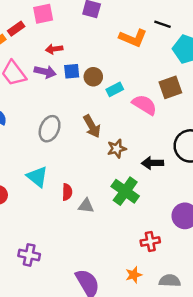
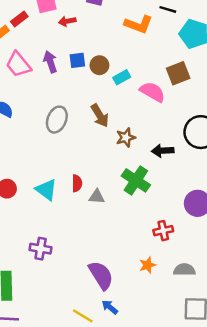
red arrow: (54, 49) -> (67, 21), moved
purple arrow: (45, 72) -> (50, 62), turned -120
cyan triangle: (37, 177) -> (46, 190), moved

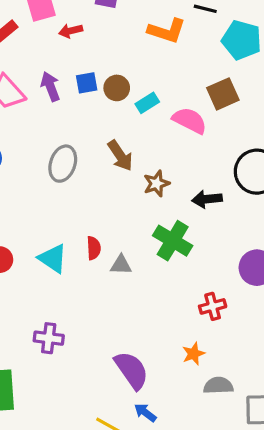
gray semicircle: (184, 270) -> (218, 386), moved

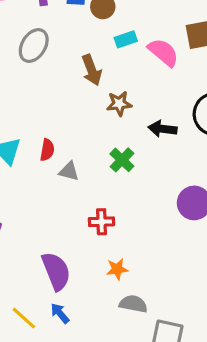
cyan rectangle: (147, 103) -> (126, 39), moved
gray ellipse: (63, 164) -> (34, 45), moved
green cross: (173, 241) -> (122, 160), size x0.7
red cross: (213, 306) -> (102, 222), moved

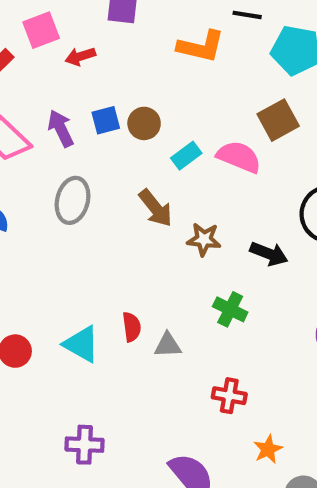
brown star: (119, 104) -> (204, 239), turned 30
black arrow: (163, 129) -> (269, 254), turned -148
red cross: (102, 222) -> (229, 396), turned 30

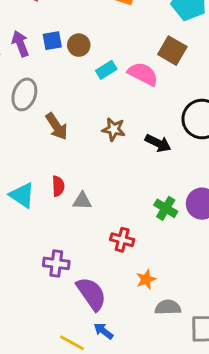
brown square: (278, 120) -> (172, 51), turned -36
brown arrow: (156, 208) -> (57, 126), moved
green cross: (230, 309) -> (166, 208), moved
purple cross: (85, 445) -> (56, 263), moved

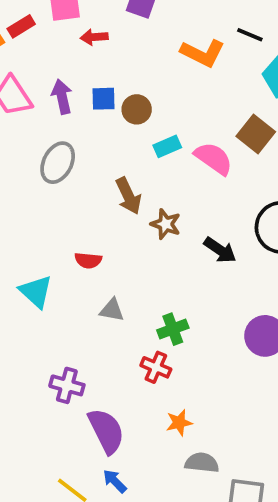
brown arrow: (57, 126) -> (128, 196), moved
red semicircle: (58, 186) -> (88, 260), moved, turned 90
green cross: (166, 208) -> (173, 329), moved, turned 30

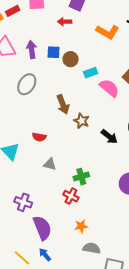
red arrow: (94, 37) -> (65, 22), moved
cyan rectangle: (167, 146) -> (91, 73), moved

